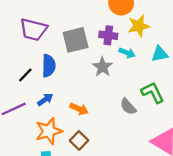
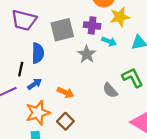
black line: (25, 75) -> (21, 69), moved, turned -32

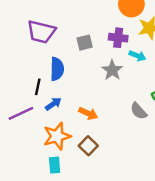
gray square: (62, 30) -> (85, 43), size x0.6

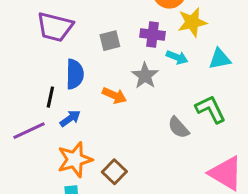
orange arrow: (88, 113) -> (114, 95), moved

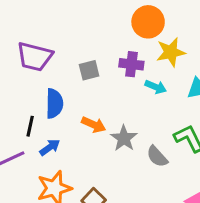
gray star: (145, 76) -> (124, 138), moved

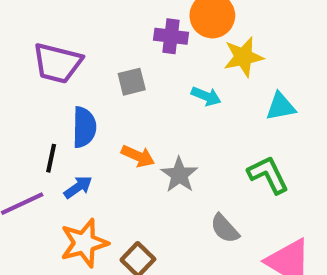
purple cross: (131, 64) -> (171, 36), moved
cyan arrow: (156, 87) -> (206, 96), moved
gray semicircle: (157, 156) -> (225, 229), moved

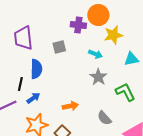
purple trapezoid: (57, 63) -> (23, 38), turned 70
orange arrow: (138, 156) -> (70, 106), moved, turned -35
gray star: (179, 175) -> (98, 77), moved

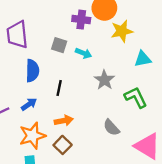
gray square: (59, 47) -> (59, 45), turned 32
cyan arrow: (95, 54) -> (83, 53), moved
black line: (20, 84) -> (59, 88), moved
orange arrow: (70, 106) -> (64, 121), moved

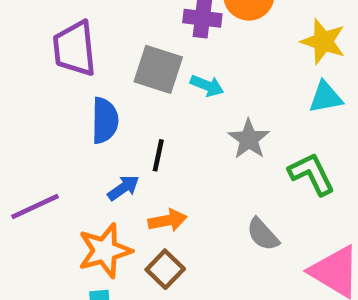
yellow star: (122, 31) -> (323, 41), moved, turned 30
gray square: (59, 45) -> (158, 69), size x1.5
blue arrow: (29, 104) -> (123, 188), moved

